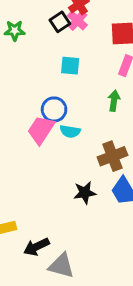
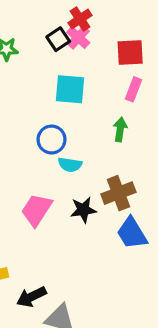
cyan square: (70, 66) -> (70, 89), size x1.4
pink trapezoid: (41, 130) -> (36, 210), moved
black star: (85, 193) -> (83, 210), moved

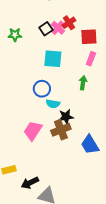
red cross: (80, 19) -> (69, 23), moved
brown cross: (118, 193) -> (61, 130), moved
black star: (83, 210) -> (66, 117), moved

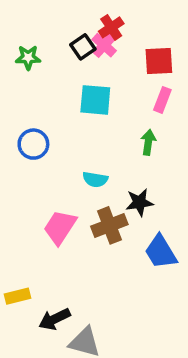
red cross: (69, 23) -> (111, 27), moved
blue circle: (42, 89) -> (33, 144), moved
black star: (66, 117) -> (139, 202), moved

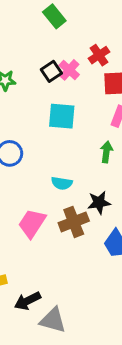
red cross: (111, 27) -> (99, 55), moved

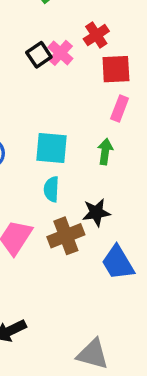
cyan square: (62, 116) -> (51, 148), moved
cyan semicircle: (62, 183) -> (51, 189), turned 84
gray triangle: (53, 320) -> (93, 354), moved

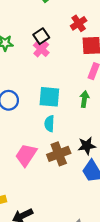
pink cross: (60, 53) -> (41, 49), moved
black star: (96, 212) -> (87, 146), moved

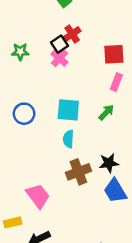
red cross: (79, 23) -> (72, 34), moved
green arrow: (84, 99) -> (106, 112), turned 35
pink trapezoid: (26, 155) -> (38, 196), moved, turned 110

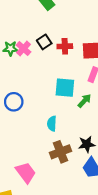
red cross: (72, 34) -> (65, 46), moved, turned 32
pink cross: (59, 58) -> (24, 48), moved
cyan square: (68, 110) -> (65, 88), moved

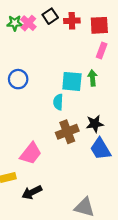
cyan square: (65, 88) -> (72, 81), moved
green arrow: (84, 101) -> (92, 78), turned -48
pink trapezoid: (26, 173) -> (31, 153), turned 75

